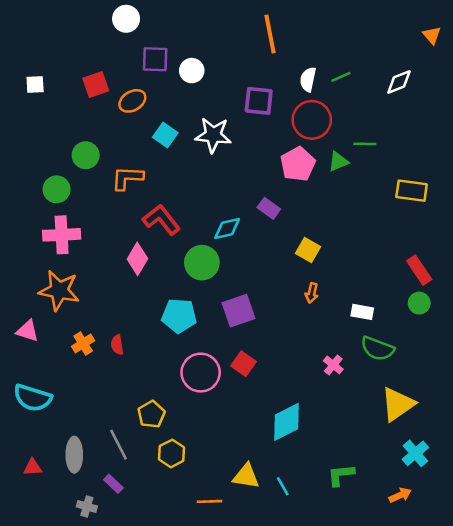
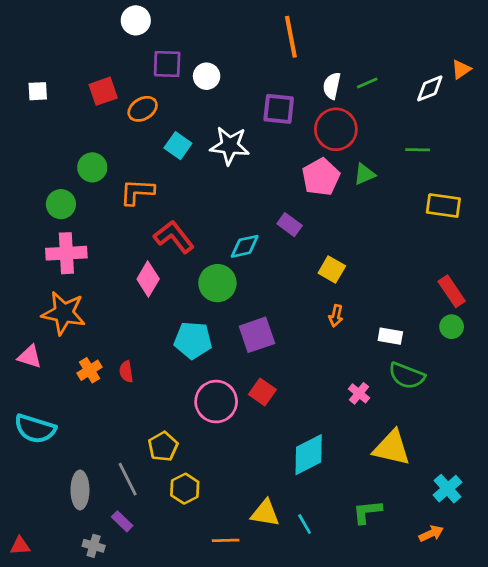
orange triangle: (432, 35) -> (461, 69), moved, turned 36
green line: (365, 144) -> (418, 150), moved
yellow triangle: (398, 404) -> (392, 448), moved, turned 48
red triangle: (33, 467) -> (20, 546), moved

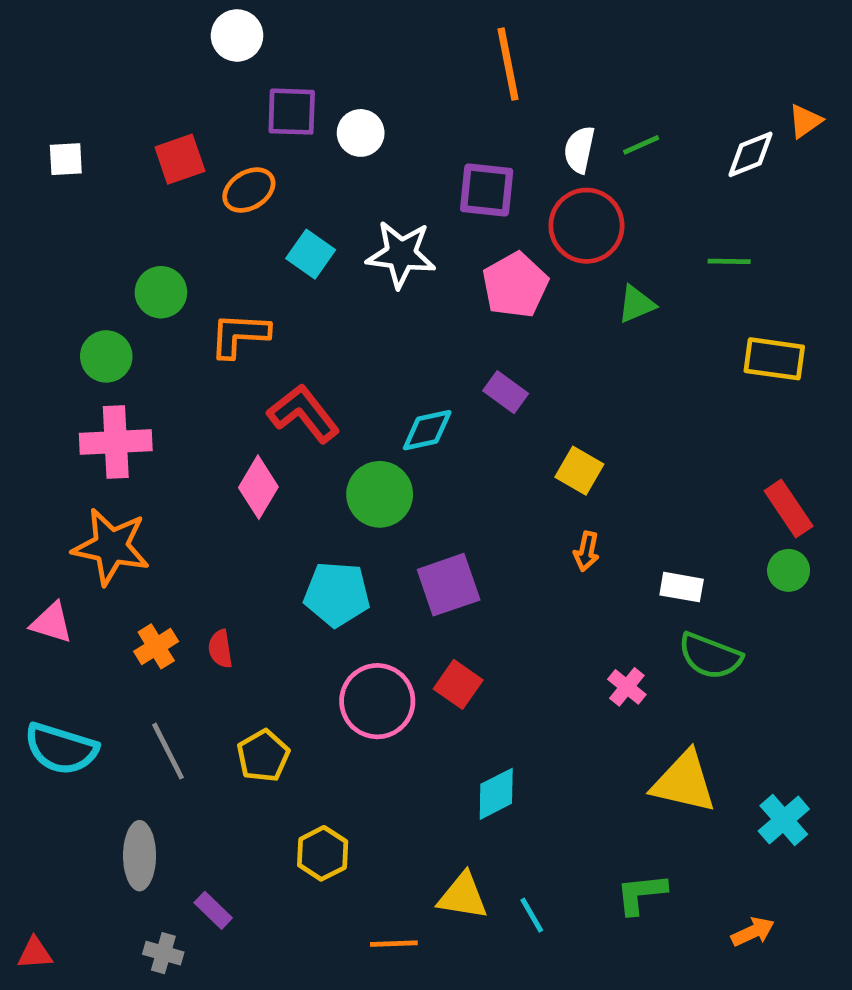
pink pentagon: (321, 177) -> (515, 285), moved
yellow pentagon: (163, 446) -> (263, 756), moved
cyan diamond: (309, 455) -> (496, 794), moved, size x0.7
gray line: (128, 479) -> (168, 751), moved
cyan cross: (447, 489) -> (784, 820), moved

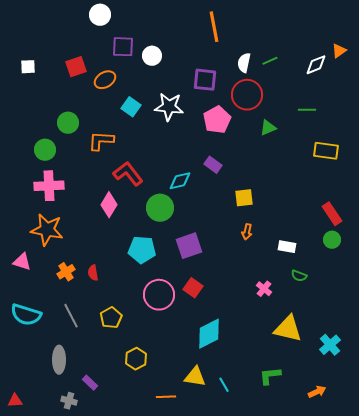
yellow square: (579, 471) -> (244, 198), turned -36
green semicircle: (710, 656) -> (299, 276), size x0.6
cyan diamond: (496, 794) -> (209, 334), size x1.4

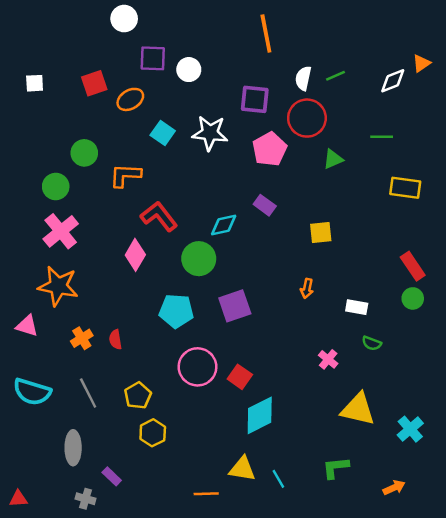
pink cross: (49, 186) -> (61, 231), turned -36
yellow square: (244, 198) -> (321, 233), moved
red square: (193, 288) -> (240, 377), moved
yellow hexagon: (136, 359) -> (153, 433), moved

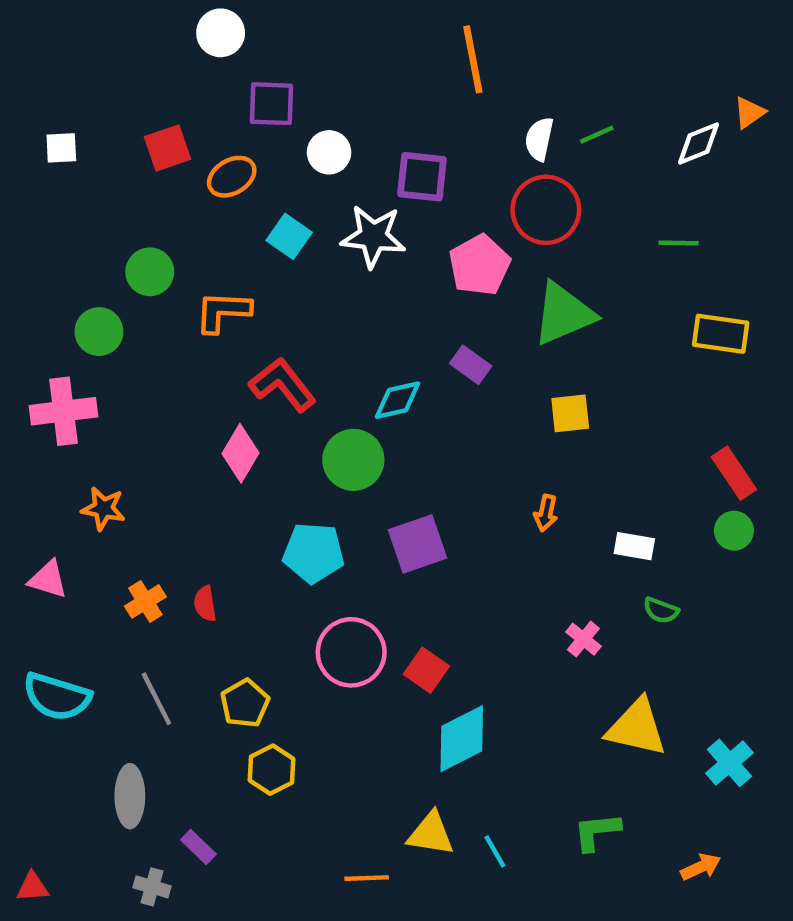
white circle: (189, 70) -> (329, 152), moved
purple square: (255, 99) -> (422, 177), moved
green triangle: (333, 159) -> (564, 314), moved, size x1.8
pink cross: (61, 231) -> (64, 411), moved, turned 32
orange star: (58, 286) -> (103, 509), size x0.6

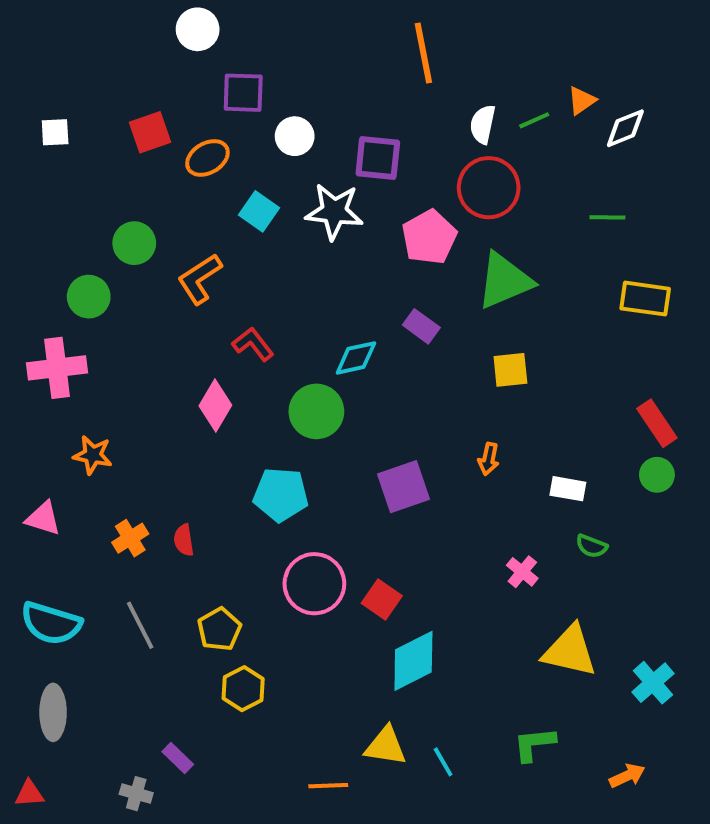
orange triangle: (749, 112) -> (582, 101), moved
orange L-shape: (223, 312) -> (200, 279), turned -36
red L-shape: (283, 385) -> (253, 344), size x0.7
purple square: (418, 544) -> (404, 487), moved
gray ellipse: (130, 796) -> (53, 712), moved

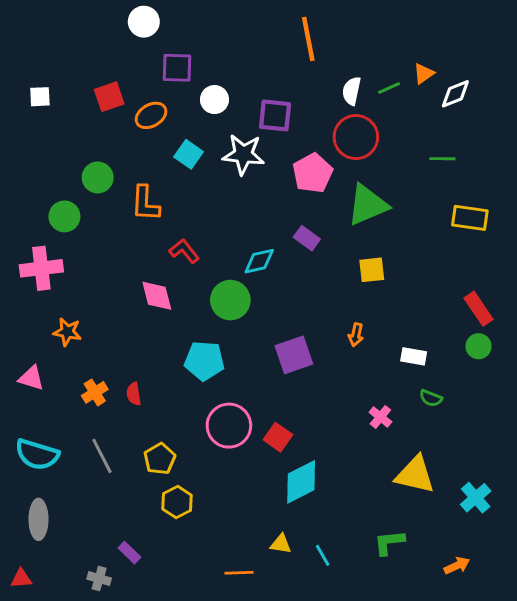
orange L-shape: (200, 279) -> (145, 203), turned -54
pink diamond: (215, 405) -> (157, 296), turned -45
yellow triangle: (386, 746) -> (281, 544), size x0.7

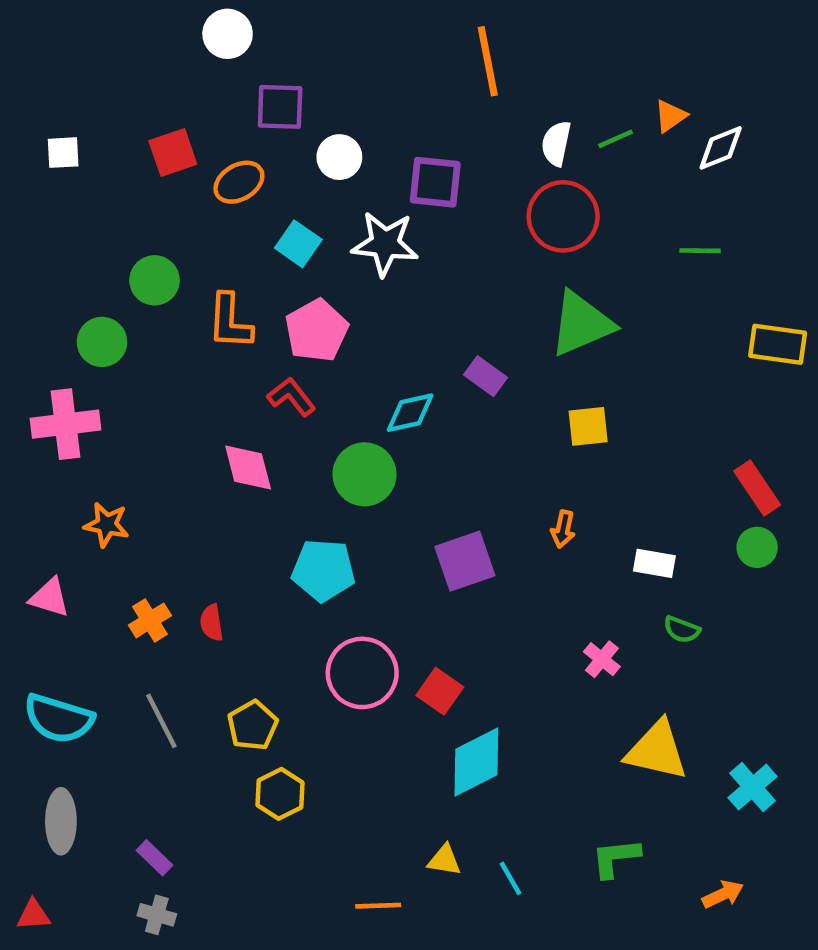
pink pentagon: (313, 173) -> (317, 331), moved
yellow rectangle: (470, 218) -> (778, 344), moved
purple rectangle: (129, 553) -> (155, 858), moved

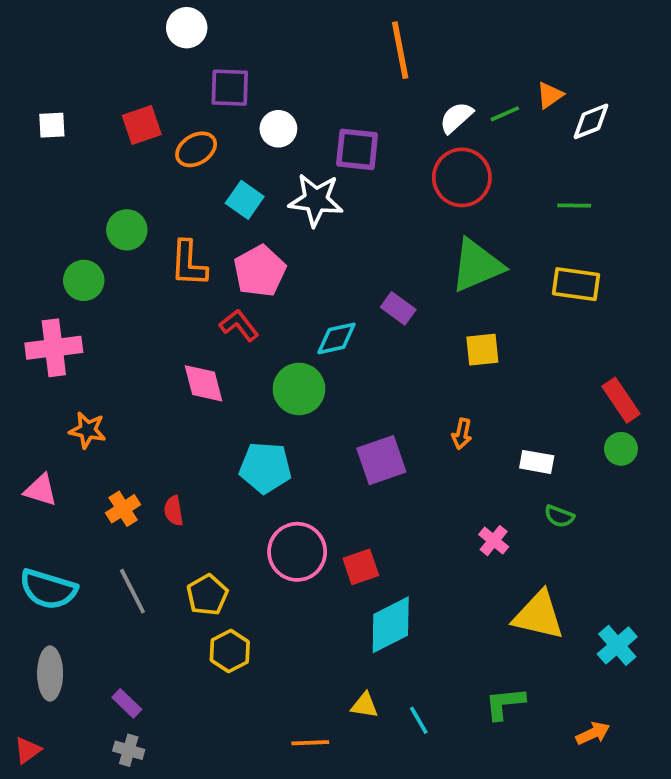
white semicircle: (556, 143) -> (456, 118), turned 36
yellow rectangle: (778, 344) -> (576, 284), moved
red square: (440, 691) -> (361, 567), turned 36
red triangle: (34, 915) -> (28, 750), turned -32

